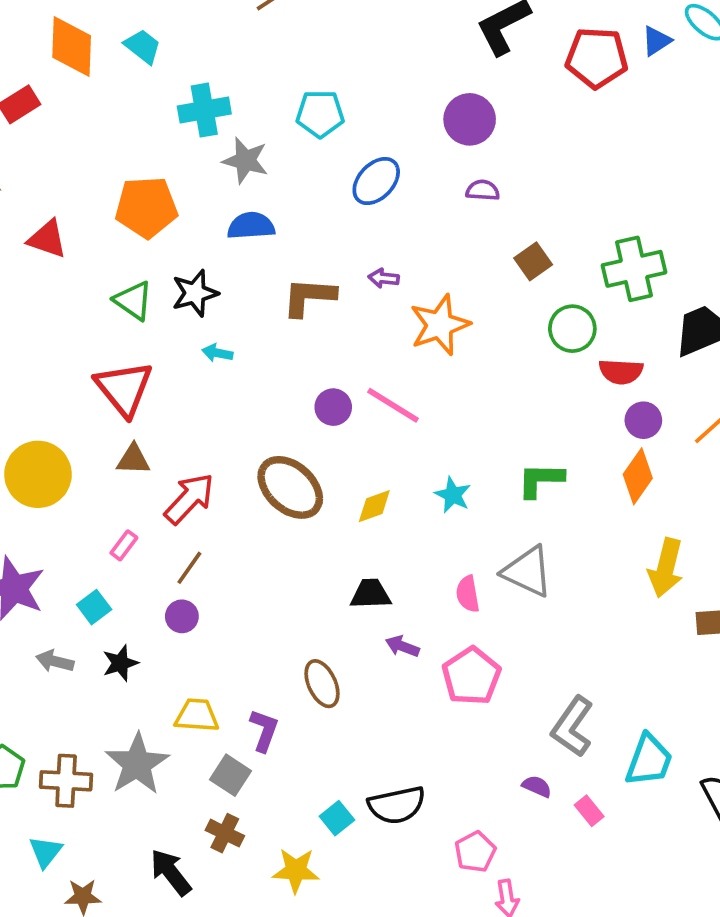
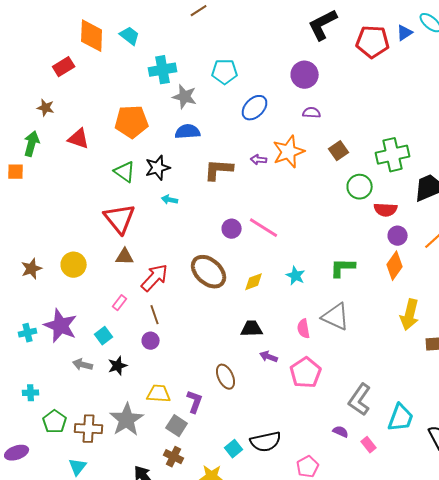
orange star: (440, 325) -> (289, 152), moved
yellow circle: (38, 474) -> (74, 265), size x0.7
brown line: (189, 568) -> (155, 315), turned -54

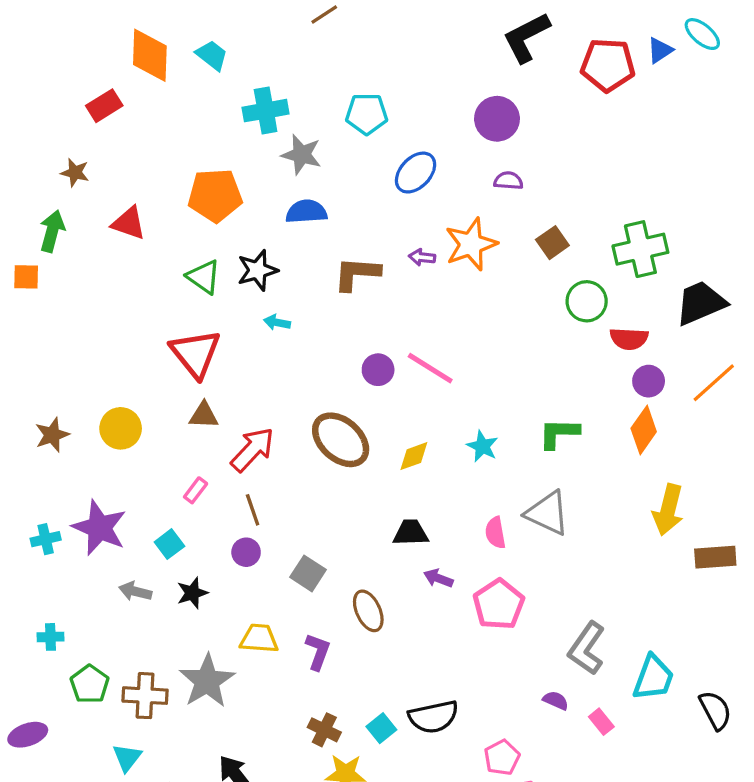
gray square: (177, 426) -> (308, 573), moved
brown cross: (174, 457) -> (324, 730), moved

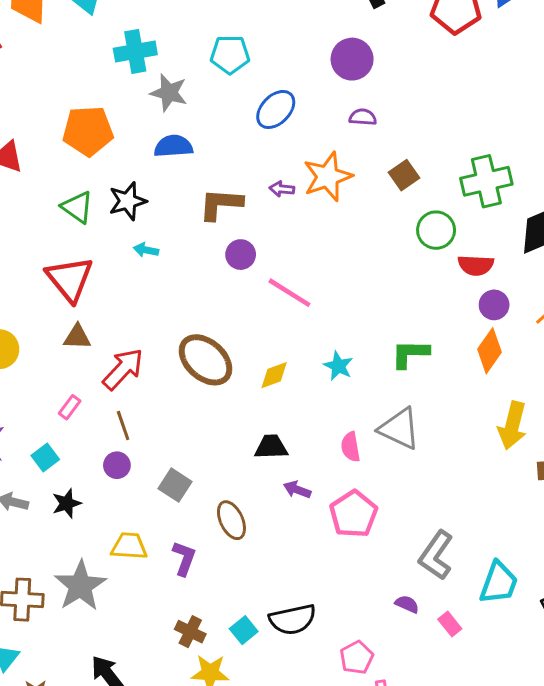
purple circle: (378, 370) -> (241, 255), moved

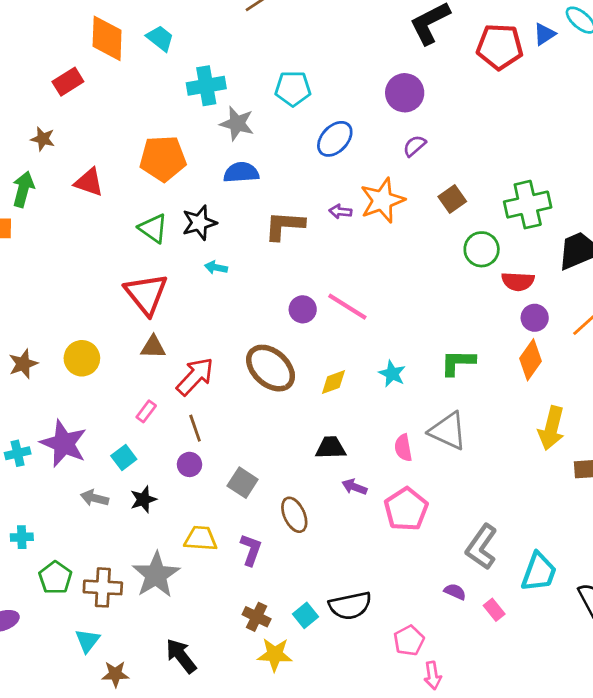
purple semicircle: (363, 117) -> (414, 146), turned -45
purple circle: (241, 255) -> (303, 309), moved

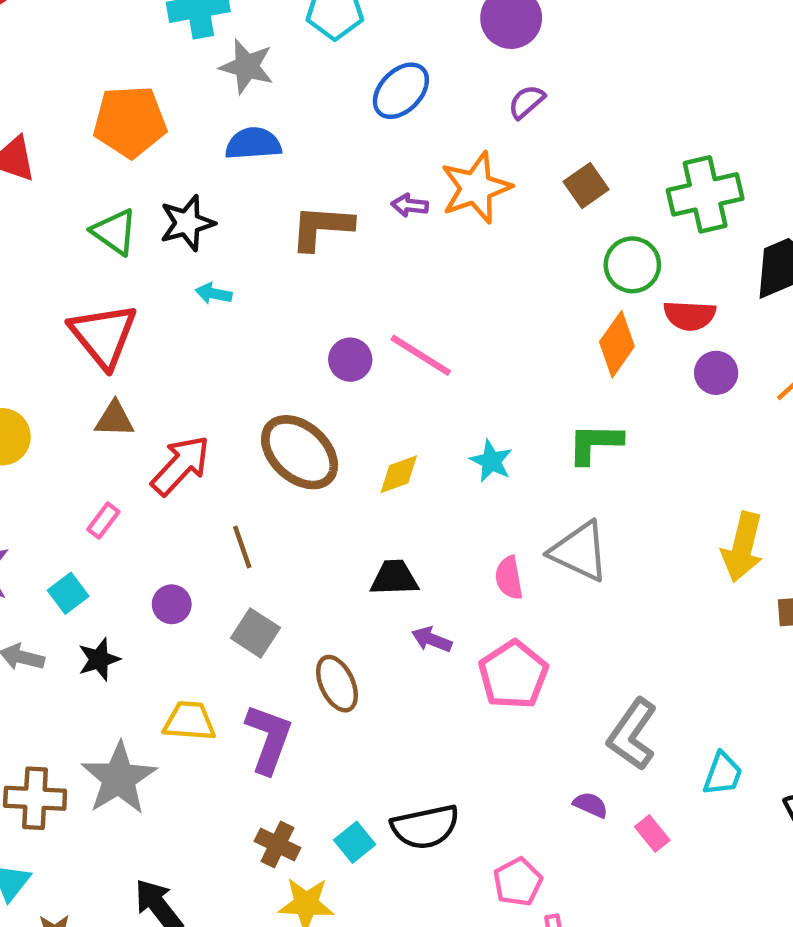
orange diamond: (530, 360) -> (617, 344), moved
brown line: (195, 428) -> (242, 547), moved
purple L-shape: (251, 550) -> (269, 739), size x1.4
cyan trapezoid: (539, 572) -> (723, 774), size x0.7

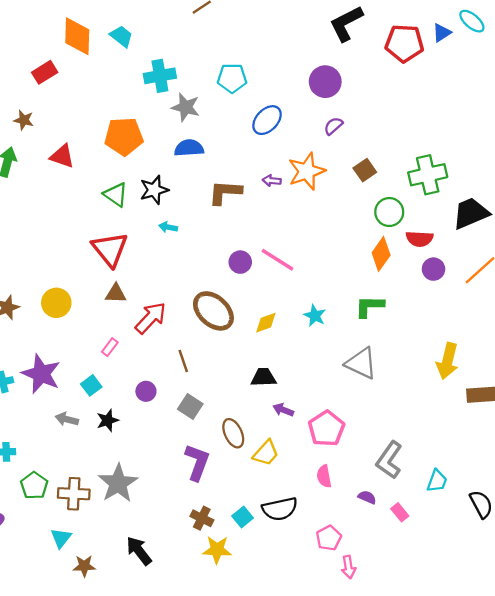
pink semicircle: (509, 578) -> (324, 476), moved
yellow trapezoid: (189, 721) -> (266, 453), moved, turned 128

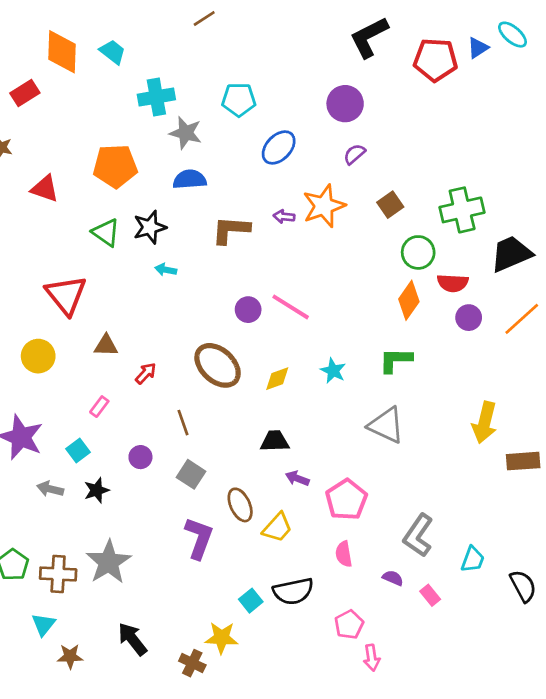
red triangle: (110, 249) -> (66, 295), moved
red arrow: (151, 318) -> (146, 373), size x0.6
brown cross: (202, 518) -> (192, 663), moved

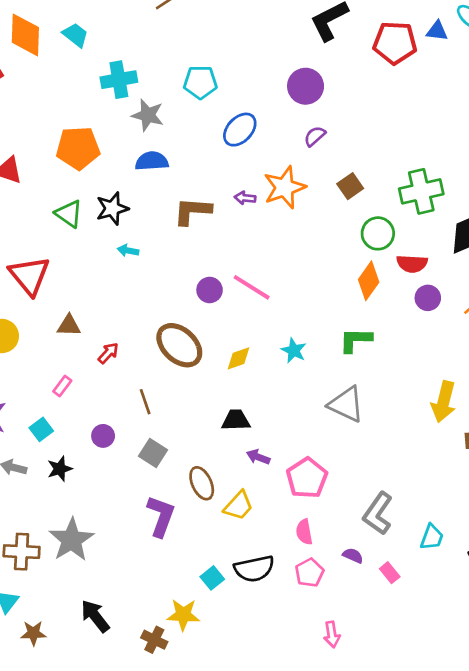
blue triangle: (478, 48) -> (437, 31), turned 40
pink pentagon: (349, 624) -> (309, 573), moved

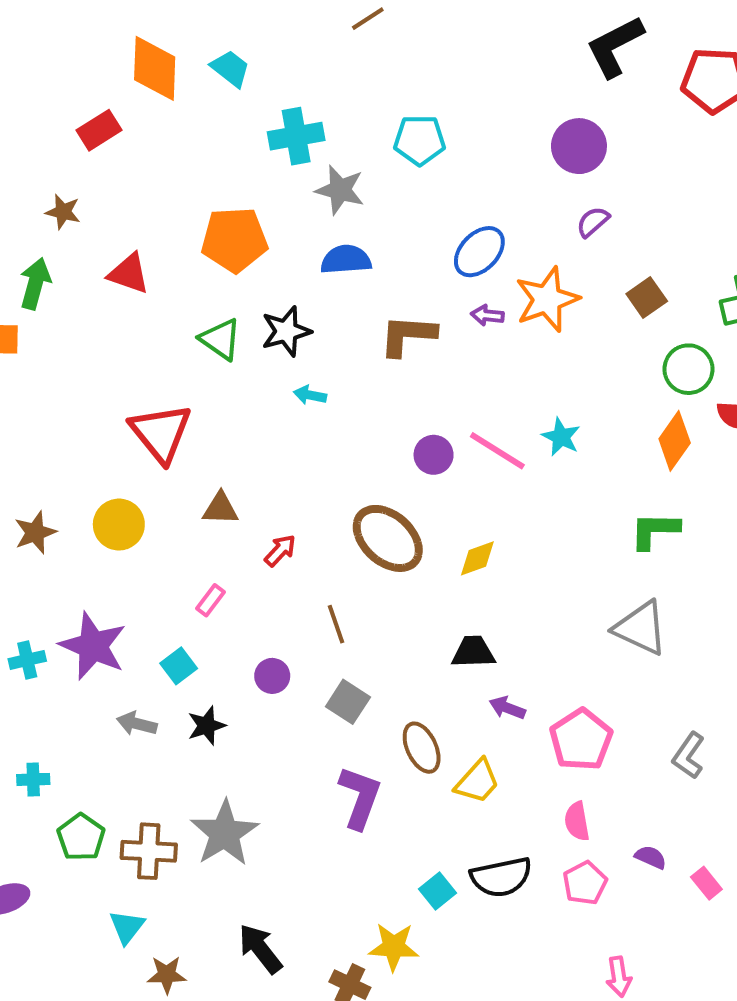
blue ellipse: (240, 130) -> (479, 252), moved
cyan star: (294, 350) -> (561, 437), moved
gray L-shape: (378, 513) -> (689, 756), moved, size x0.7

